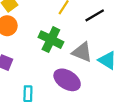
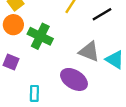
green cross: (51, 40) -> (40, 36), moved

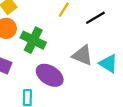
purple ellipse: (74, 79) -> (50, 75), moved

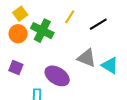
green cross: (33, 40) -> (42, 31), moved

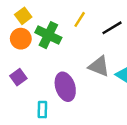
purple square: (16, 67) -> (18, 77), turned 32
purple ellipse: (57, 76) -> (65, 87), turned 40

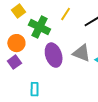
orange circle: (21, 39) -> (16, 43), moved
purple ellipse: (65, 87) -> (54, 55), moved

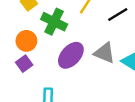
purple ellipse: (54, 55) -> (71, 55), turned 60

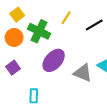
orange circle: (26, 41) -> (14, 37), moved
gray triangle: (105, 53) -> (83, 73), moved

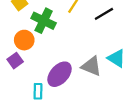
orange circle: (14, 37) -> (24, 40), moved
purple ellipse: (54, 60) -> (60, 74), moved

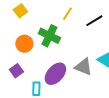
green cross: (44, 21) -> (49, 36), moved
purple square: (15, 61) -> (16, 71), moved

